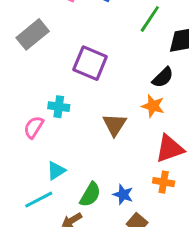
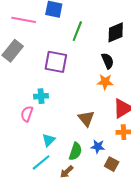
green line: (150, 19) -> (77, 31), moved
black semicircle: (163, 77) -> (108, 61), turned -56
brown triangle: (115, 125) -> (86, 118), moved

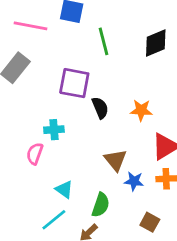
green line: (77, 31) -> (103, 41), turned -36
black semicircle: (108, 61) -> (100, 108), moved
cyan triangle: (49, 140) -> (64, 189), turned -40
blue star: (98, 147) -> (134, 181), moved

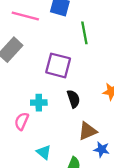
black semicircle: (100, 108) -> (73, 99), moved
brown triangle: (115, 160) -> (88, 131), turned 42

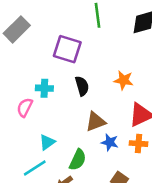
cyan triangle: (44, 152) -> (47, 142), turned 42

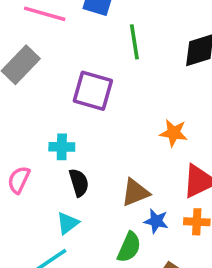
black semicircle: (82, 86) -> (79, 183), moved
pink semicircle: (25, 107) -> (19, 180), moved
green semicircle: (78, 160) -> (129, 247), moved

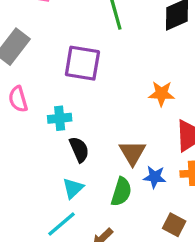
pink semicircle: (19, 180) -> (18, 99), moved, turned -35
brown triangle: (135, 192) -> (132, 153), turned -32
green semicircle: (129, 247) -> (121, 192), moved

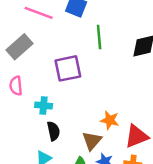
purple square: (82, 63) -> (68, 68), turned -32
orange star: (161, 94) -> (110, 120), moved

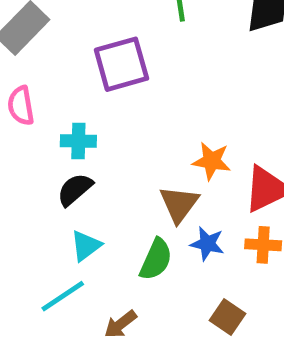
black semicircle: (53, 131) -> (75, 190), moved, turned -114

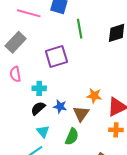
blue star: (207, 244) -> (60, 107), moved
cyan triangle: (86, 246) -> (43, 131), turned -32

